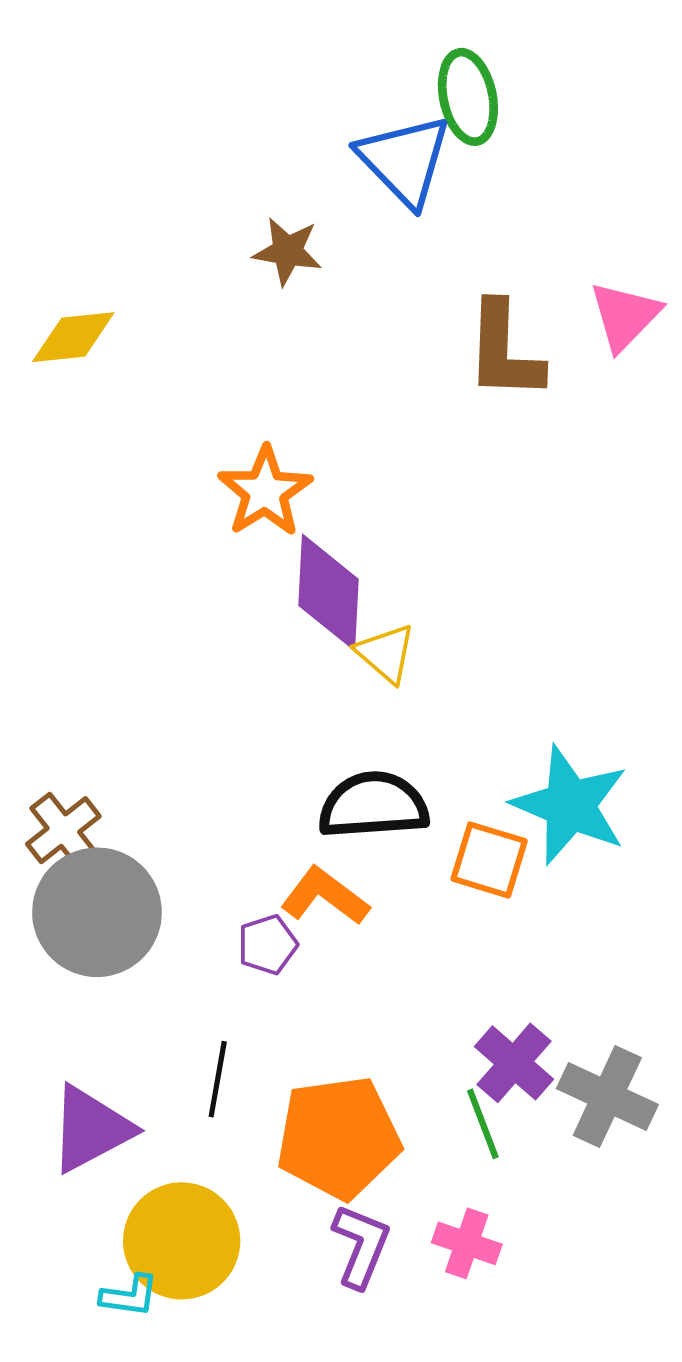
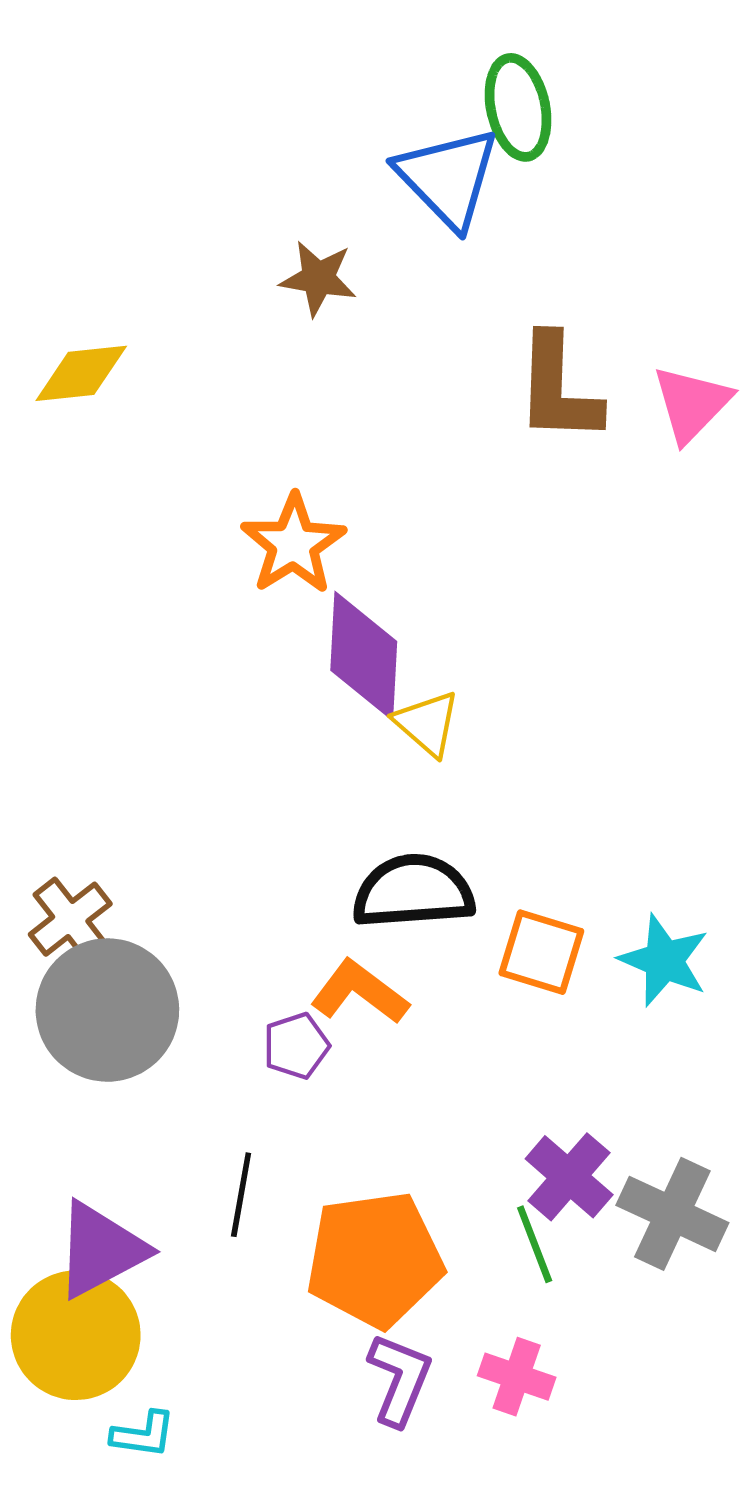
pink triangle: (625, 316) -> (692, 404), moved
cyan star: (570, 805) -> (664, 960), moved, size x0.7
yellow circle: (182, 1241) -> (76, 1335), moved

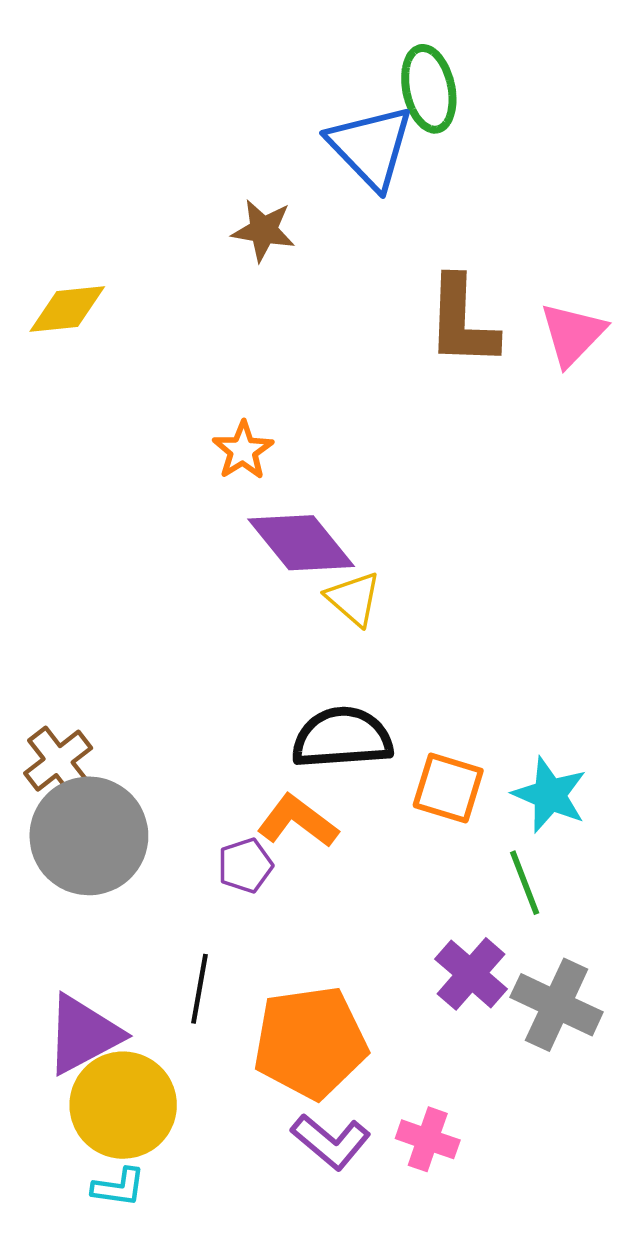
orange star: (293, 544) -> (243, 450), size x0.7
purple diamond: (364, 656) -> (301, 543), turned -42
green line: (535, 1244) -> (525, 883), moved
yellow circle: (76, 1335) -> (123, 1105), moved
purple L-shape: (400, 1379) -> (331, 1142), turned 108

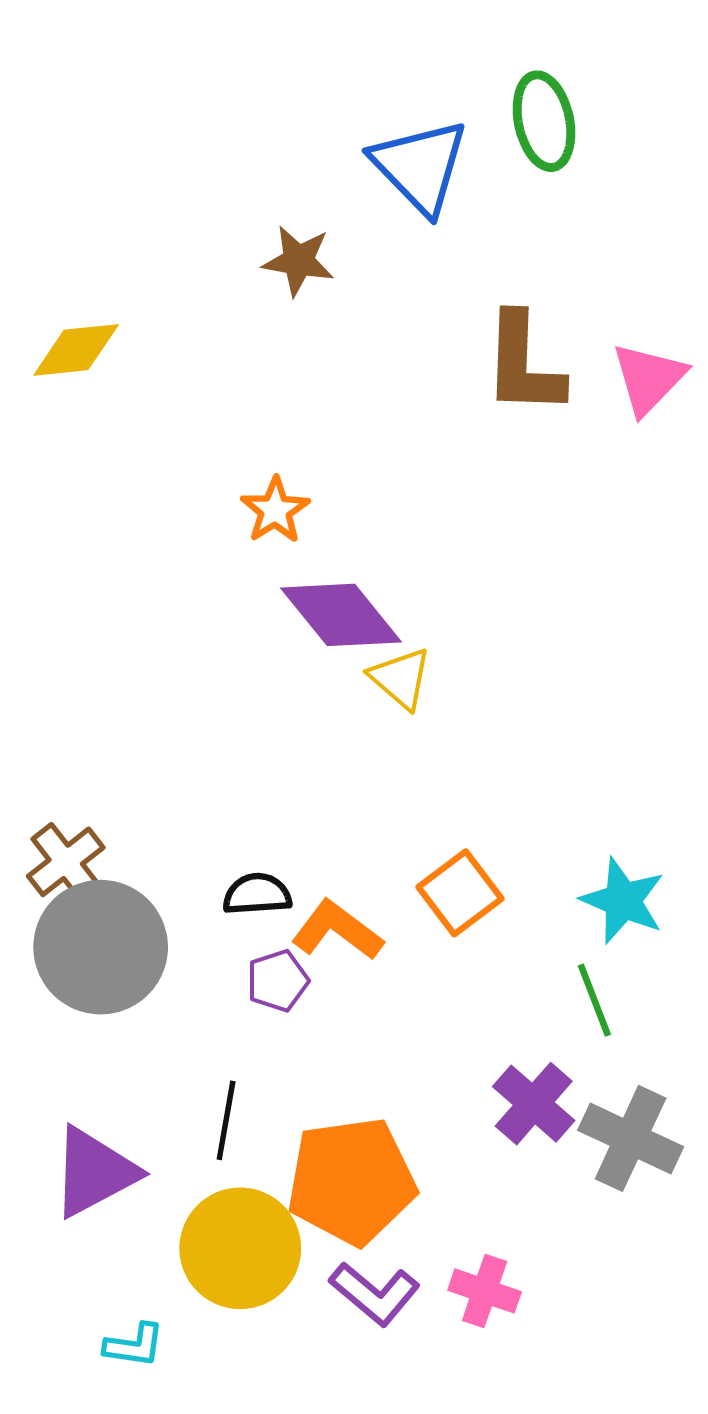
green ellipse: (429, 89) -> (544, 121), moved
black semicircle: (342, 738) -> (257, 894), moved, size x0.6
orange square: (448, 788) -> (460, 893), moved, turned 36
yellow circle: (123, 1105) -> (240, 1248), moved

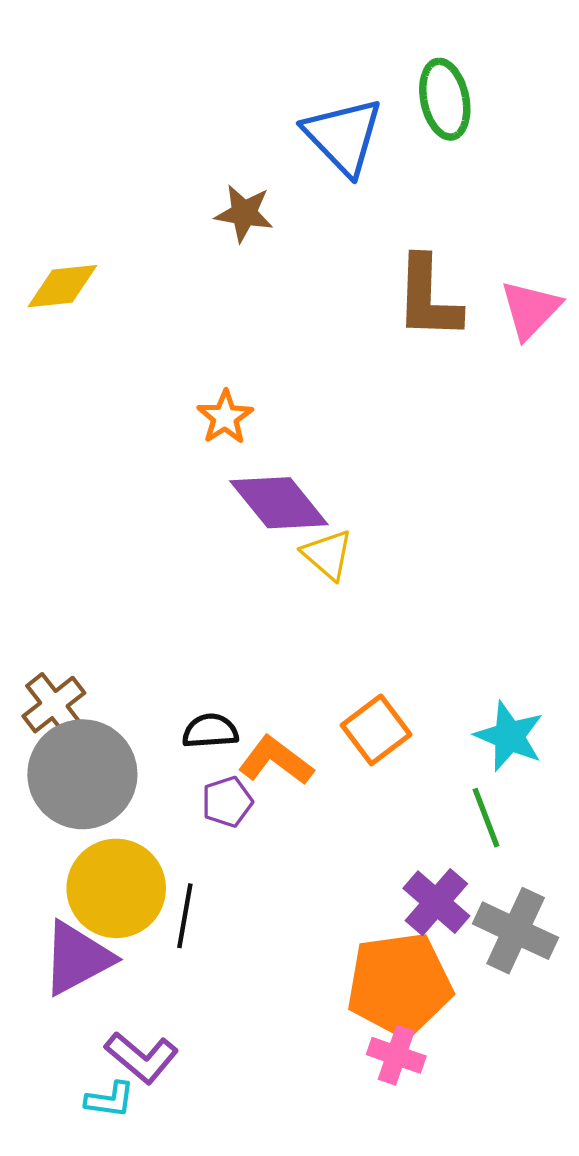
orange pentagon: (351, 1181) -> (399, 985), moved
yellow circle: (240, 1248) -> (116, 888), moved
purple L-shape: (375, 1294) -> (142, 1057), moved

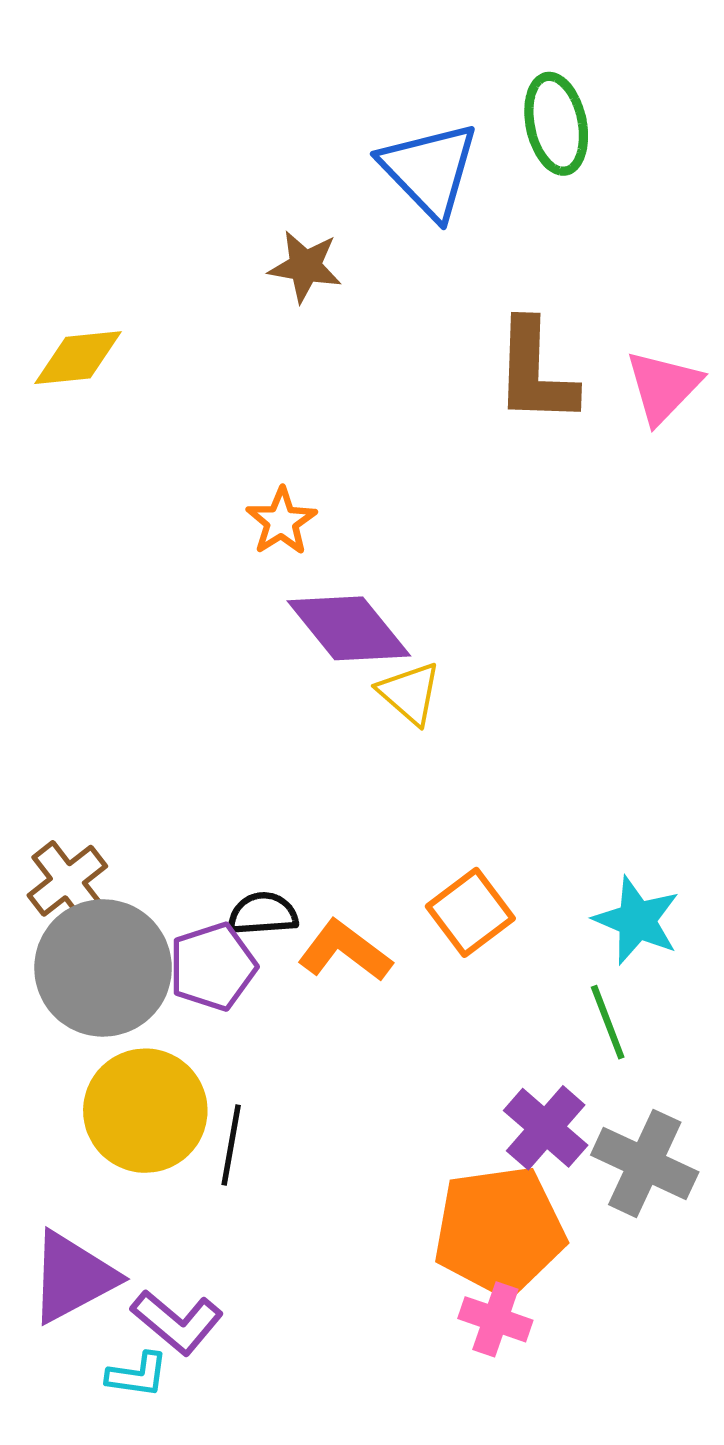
purple pentagon: (227, 802) -> (213, 967), moved, size x1.4
purple triangle: (77, 958) -> (73, 1277), moved

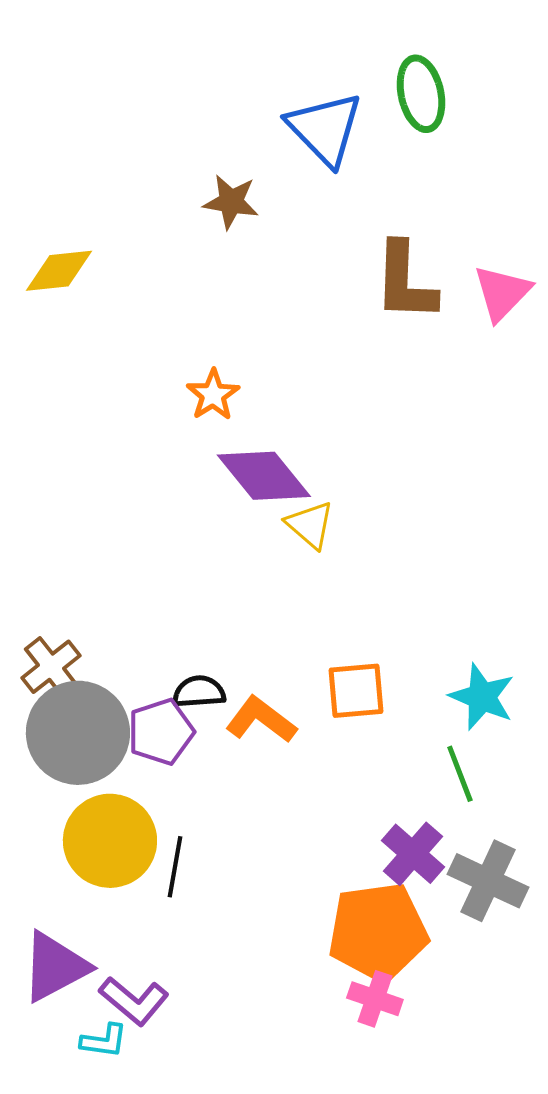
orange square: (470, 912) -> (356, 691), turned 32

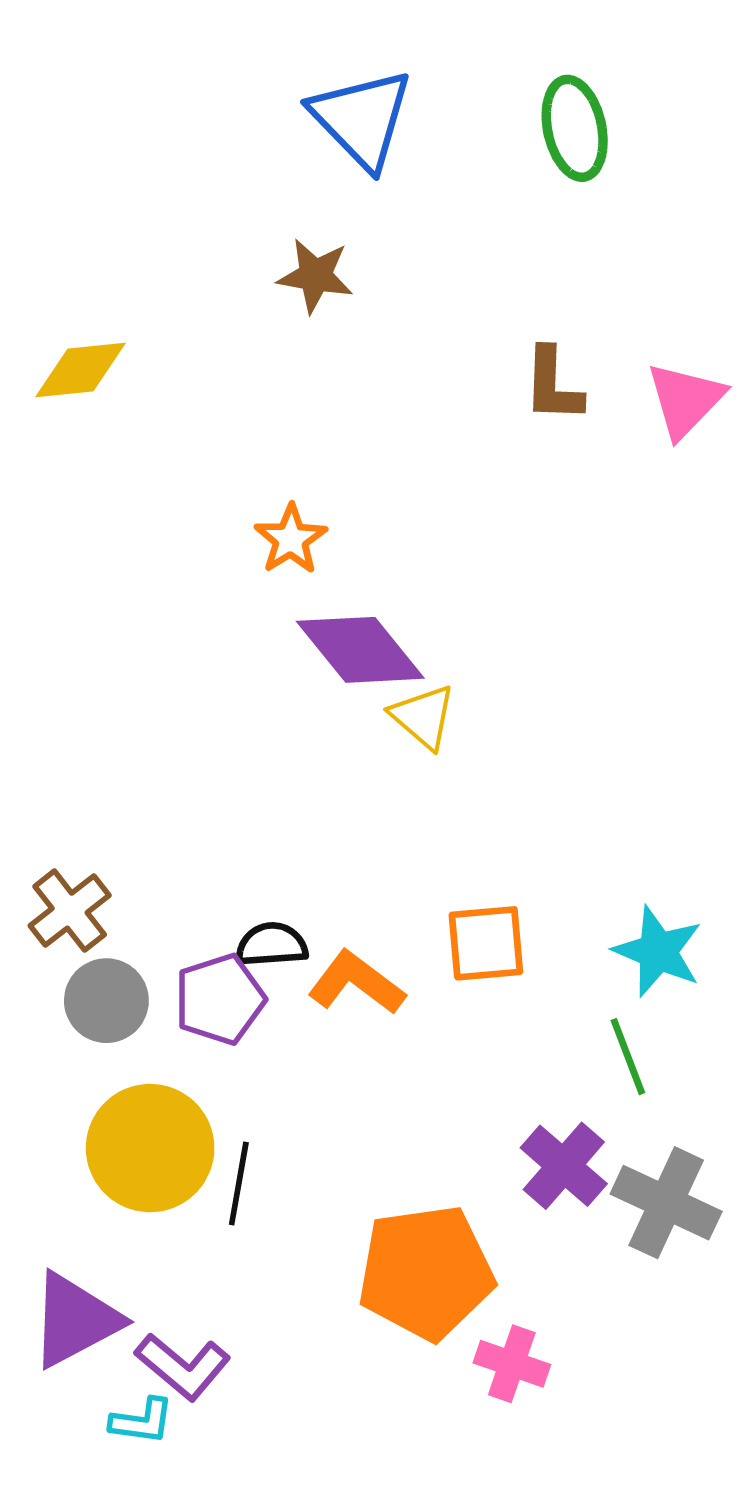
blue triangle: (325, 129) -> (362, 119), moved
brown L-shape: (405, 282) -> (553, 385), size x0.7
gray circle: (78, 733) -> (106, 1001), size x0.6
orange pentagon: (378, 932) -> (426, 1272), moved

